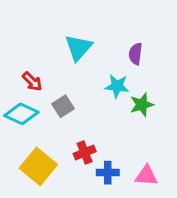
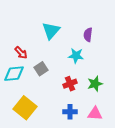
green star: (142, 105) -> (95, 84), moved
cyan diamond: (21, 114) -> (14, 74), turned -30
red cross: (85, 153) -> (70, 84), moved

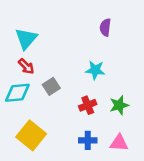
cyan triangle: (51, 31) -> (26, 39), moved
purple semicircle: (88, 35) -> (105, 27), moved

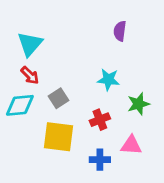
green star: (119, 105) -> (138, 104), moved
yellow square: (31, 135) -> (58, 137), moved, turned -32
pink triangle: (119, 143) -> (131, 145), moved

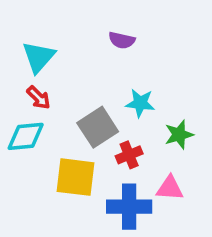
purple semicircle: (120, 31) -> (122, 40), moved, turned -84
gray square: (58, 98) -> (98, 127), moved, size x1.5
blue cross: (100, 160) -> (129, 207), size x1.6

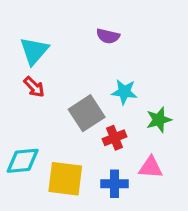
cyan diamond: (26, 136) -> (23, 161), moved
yellow square: (75, 177) -> (65, 179), moved
blue cross: (129, 207) -> (115, 184), size x0.7

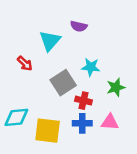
cyan triangle: (34, 51) -> (50, 41), moved
red cross: (115, 138) -> (83, 101), turned 35
blue cross: (115, 184) -> (82, 123), moved

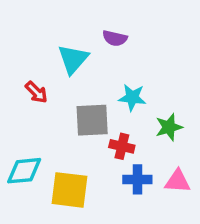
gray square: (63, 83) -> (92, 120), turned 30
pink triangle: (110, 122) -> (178, 181), moved
blue cross: (82, 123) -> (137, 179), moved

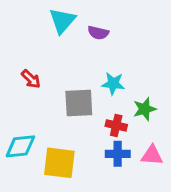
cyan triangle: (73, 59) -> (62, 21), moved
red cross: (122, 146) -> (116, 125), moved

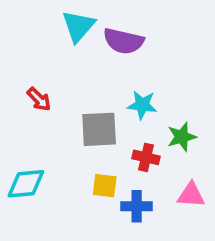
purple semicircle: (98, 33) -> (123, 41), size x1.5
blue cross: (118, 154) -> (137, 206), moved
yellow square: (59, 163) -> (105, 186), moved, size x0.6

